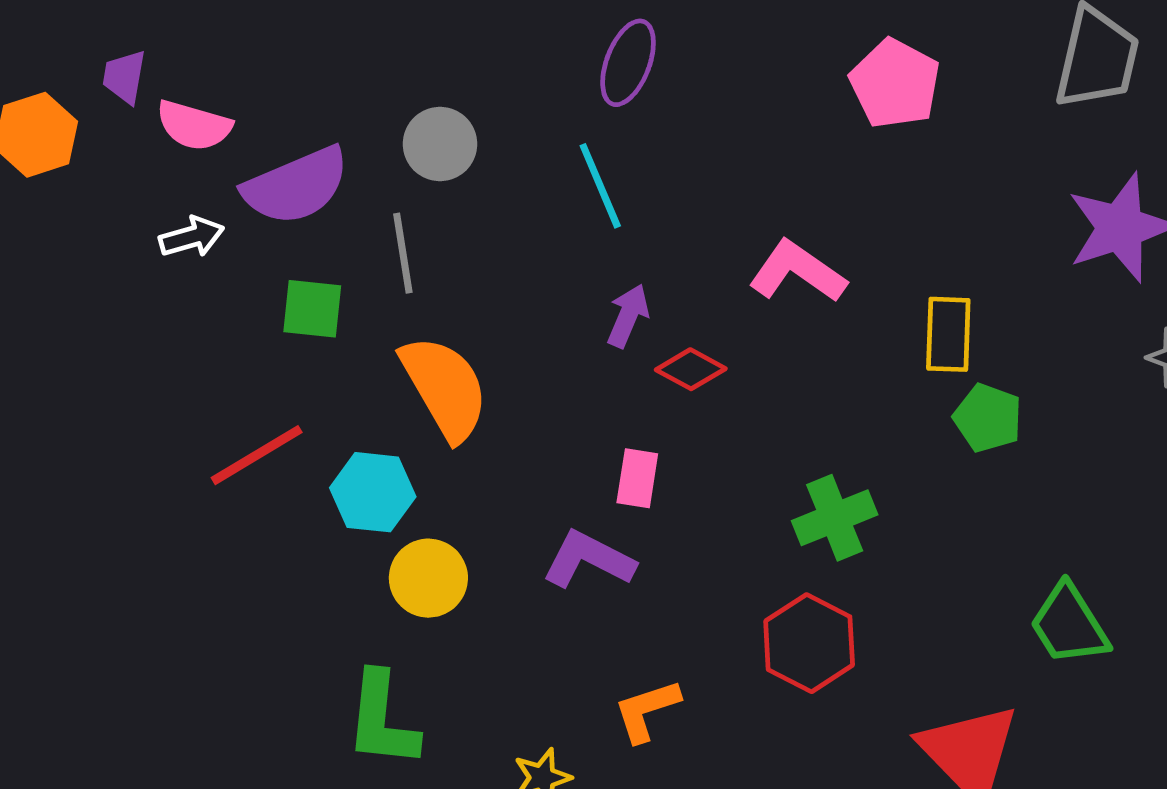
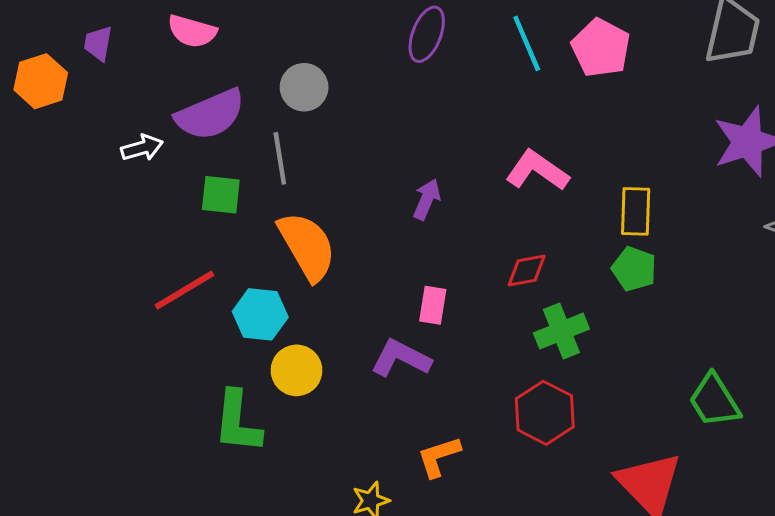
pink semicircle: (194, 125) -> (192, 31), moved
cyan line: (600, 186) -> (527, 43), moved
red diamond: (691, 369) -> (527, 270), moved, turned -39
green pentagon: (988, 418) -> (634, 269), moved
green L-shape: (382, 720) -> (237, 422), moved

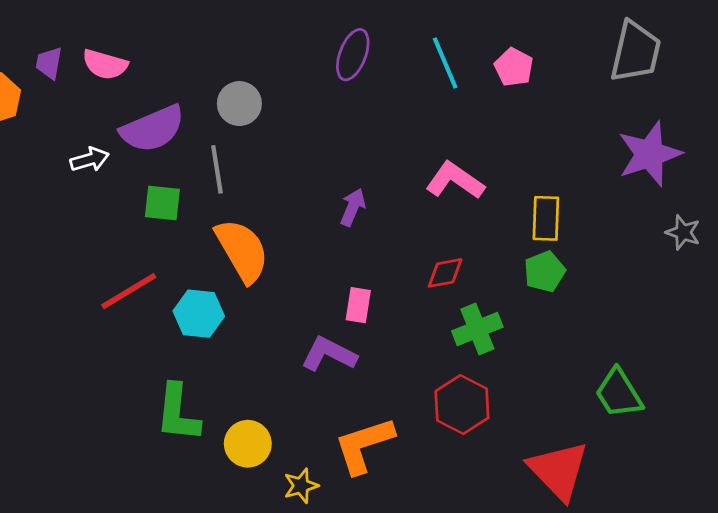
pink semicircle: (192, 31) -> (105, 64), moved
pink pentagon: (601, 48) -> (514, 67), size x0.7
green pentagon: (634, 269) -> (545, 272), turned 30
yellow circle: (297, 370) -> (248, 444), moved
orange L-shape: (439, 457) -> (364, 445), size x1.5

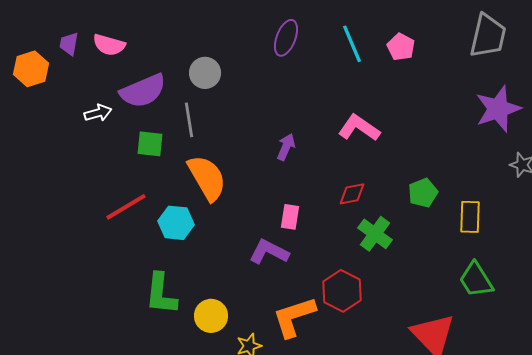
yellow rectangle: (546, 218) -> (470, 217), moved
green cross: (477, 329) -> (375, 234), turned -32
red hexagon: (462, 405) -> (342, 291), moved

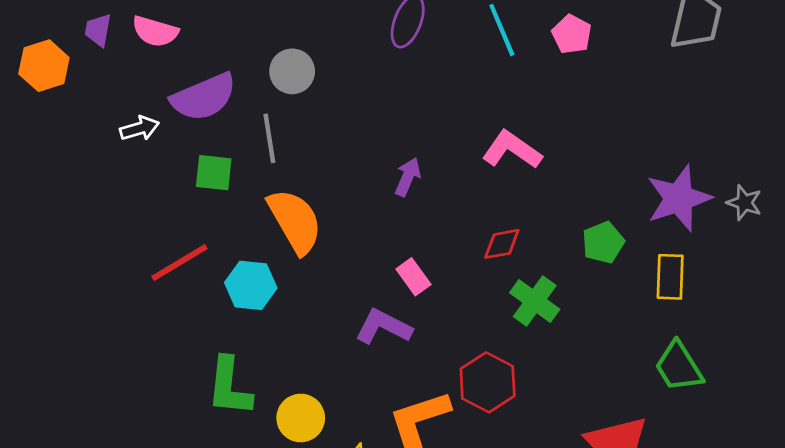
purple star: (498, 109) -> (679, 198), moved
pink rectangle: (290, 217) -> (413, 277), turned -45

